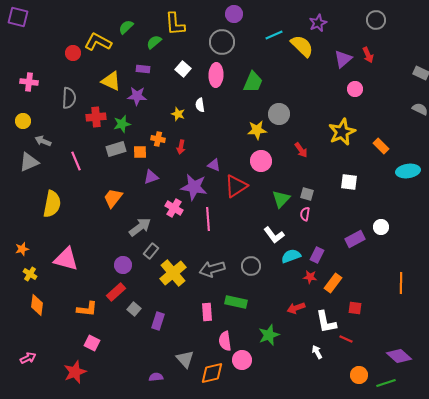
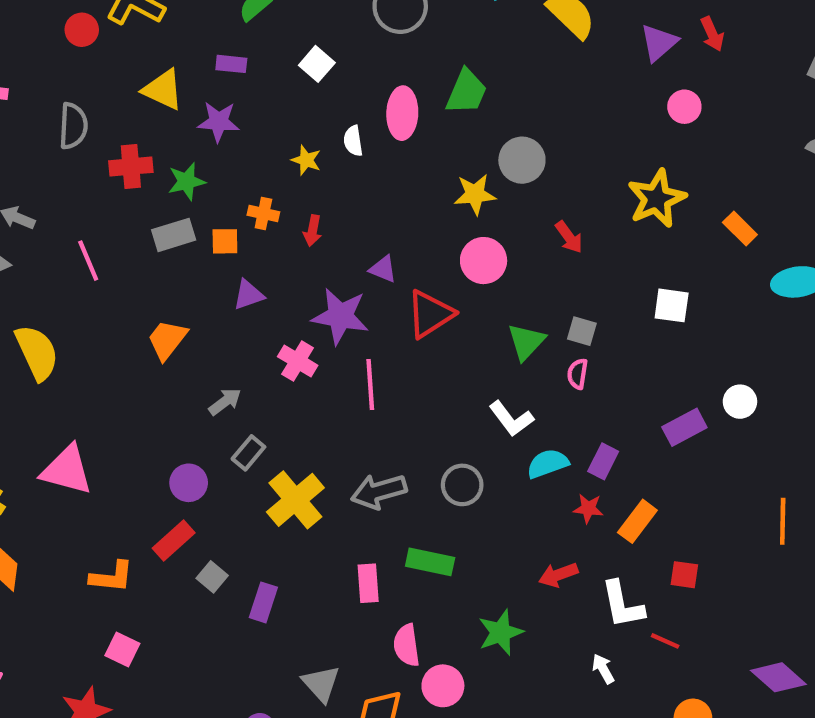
pink ellipse: (216, 75) -> (402, 113), moved
yellow semicircle: (52, 204) -> (37, 352), turned -36
gray arrow: (140, 227) -> (225, 402), size x0.7

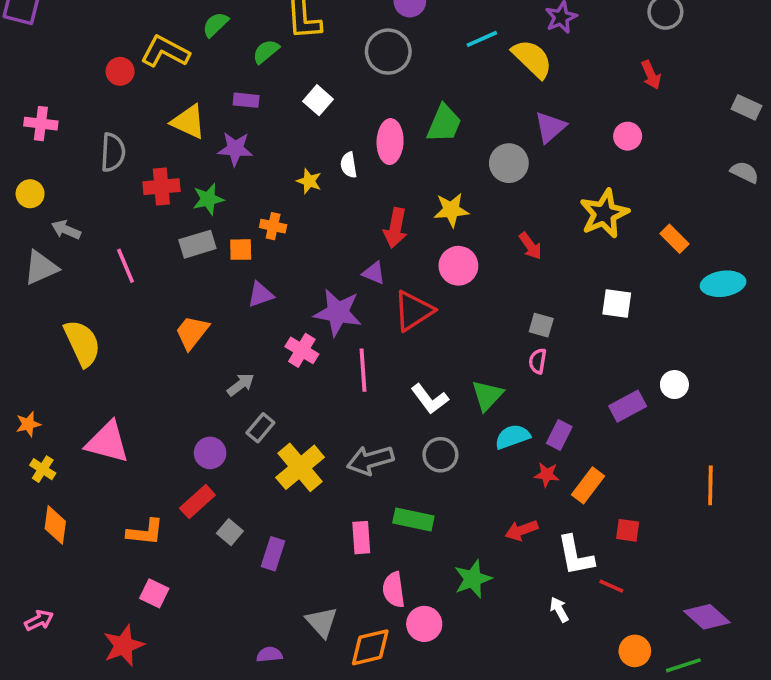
purple triangle: (659, 43) -> (550, 127), moved
gray circle: (522, 160) -> (509, 163), moved
red arrow: (313, 231) -> (395, 228), moved, size x1.5
green triangle: (526, 342) -> (487, 395), moved
white L-shape: (511, 419) -> (430, 399), moved

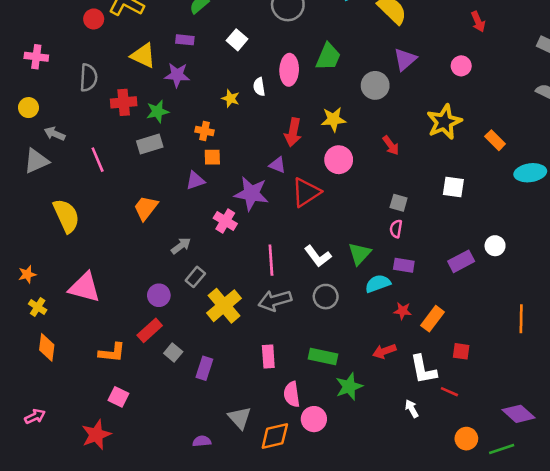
orange square: (241, 250) -> (212, 157), moved
pink line: (363, 370) -> (271, 260), moved
purple rectangle: (559, 435) -> (404, 265), moved, turned 72
green rectangle: (413, 520) -> (323, 356), moved

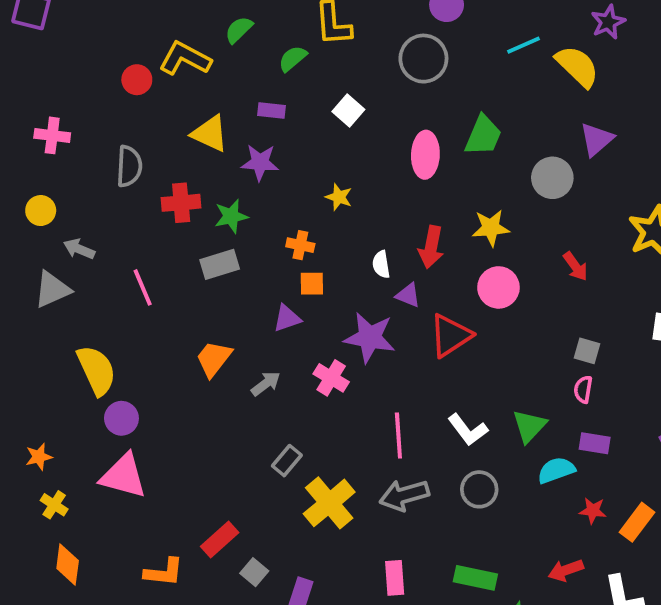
white semicircle: (259, 87) -> (381, 264), moved
gray arrow: (181, 246) -> (266, 384), moved
purple circle: (159, 295) -> (121, 418), moved

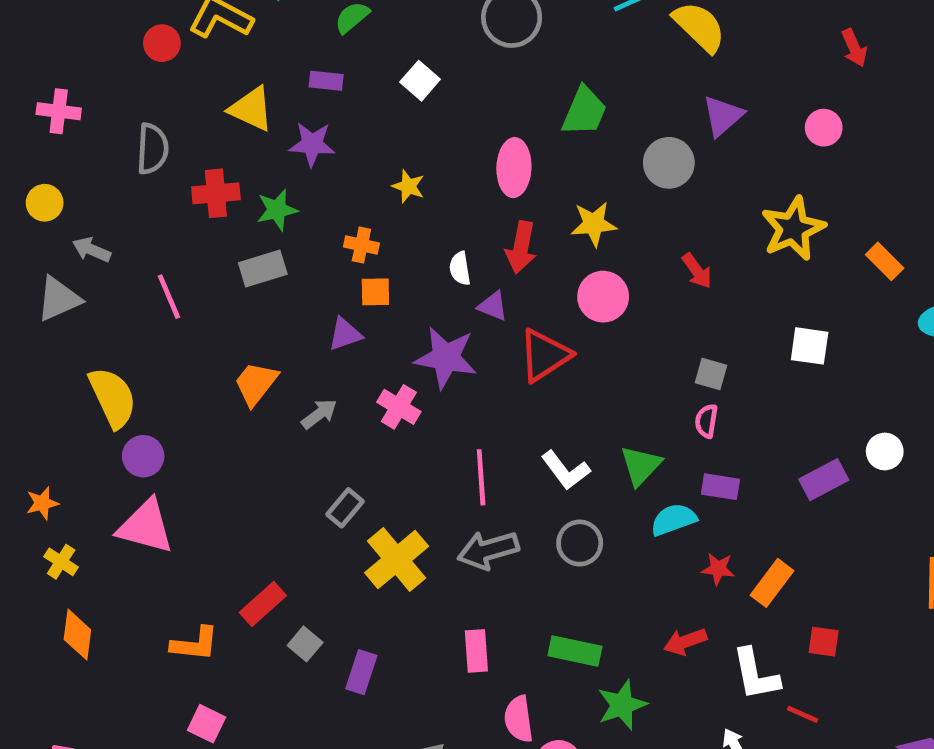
pink ellipse: (425, 155) -> (514, 168), moved

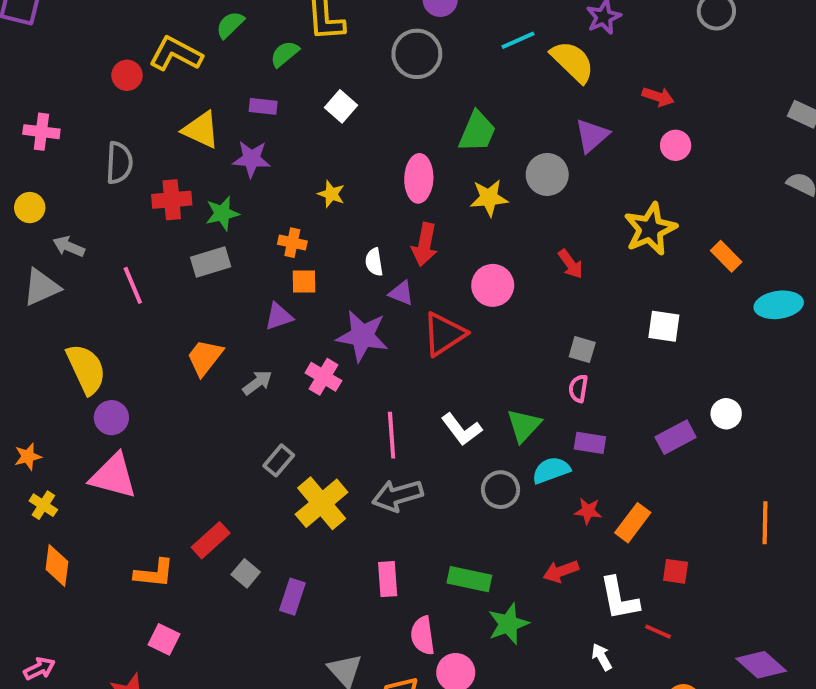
red arrow: (854, 48) -> (658, 97), moved, turned -48
yellow star: (594, 224) -> (489, 198), moved
gray circle: (580, 543) -> (500, 490), moved

